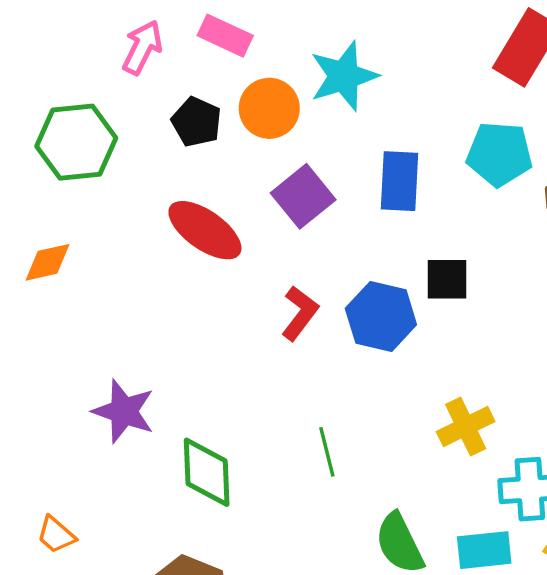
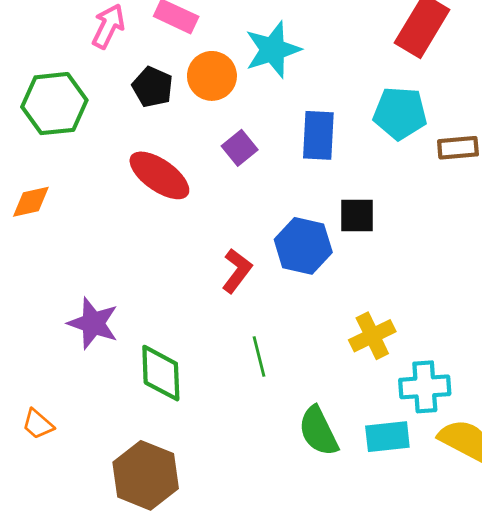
purple square: (303, 196) -> (240, 148), size x0.7
red L-shape: (300, 313) -> (237, 271), moved

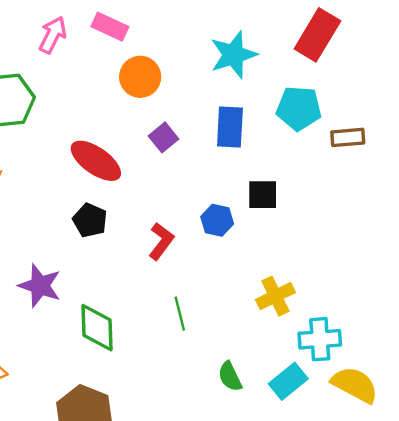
cyan star: (273, 50) -> (233, 55), moved
black pentagon: (153, 87) -> (90, 220), moved
blue hexagon: (303, 246) -> (217, 220), size x0.7
green semicircle: (318, 431) -> (230, 377), size x0.7
cyan rectangle: (387, 437) -> (288, 381), turned -33

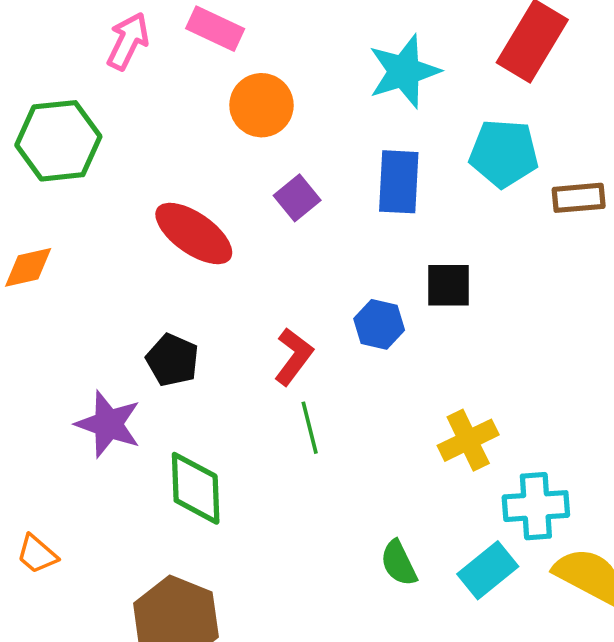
black pentagon: (90, 220) -> (172, 360), moved
green line: (180, 314) -> (310, 428), moved

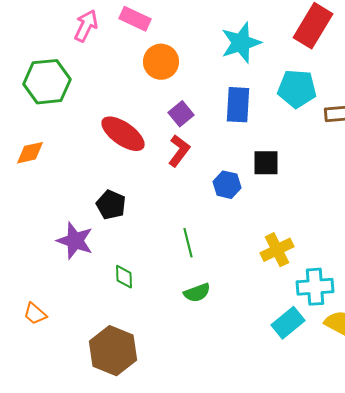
red L-shape: (294, 356) -> (179, 151), moved
green diamond: (196, 488) -> (124, 277), size x0.6
green semicircle: (399, 563) -> (197, 293), moved, turned -84

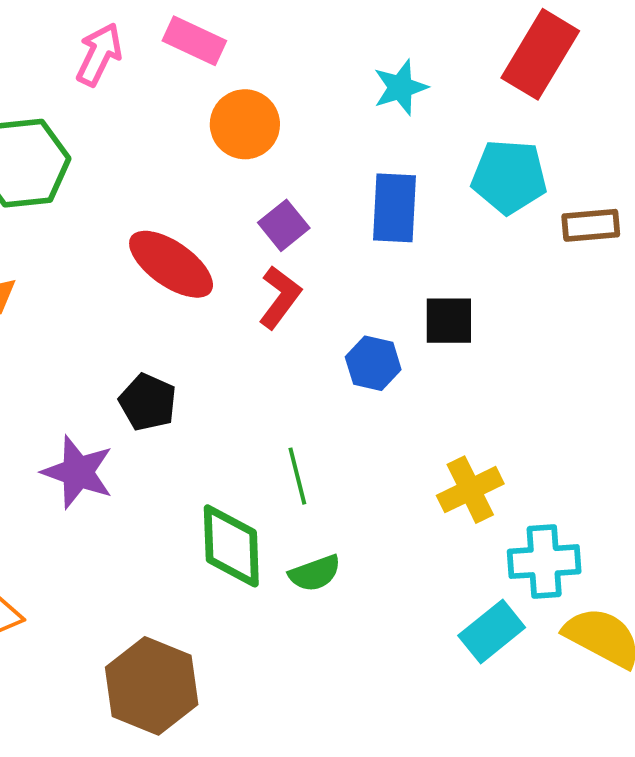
cyan star: (241, 43) -> (400, 87), size x0.7
green diamond: (124, 277) -> (231, 546), moved, size x1.8

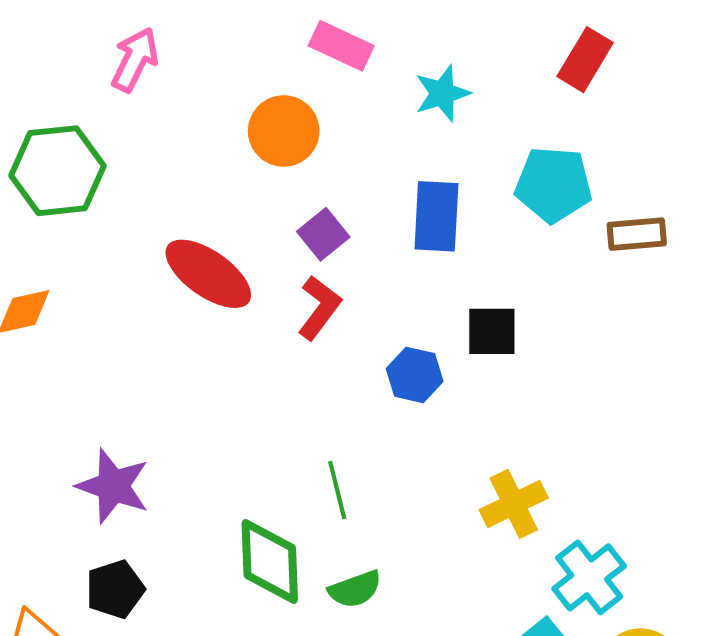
pink rectangle: (194, 41) -> (341, 46), moved
red rectangle: (540, 54) -> (585, 60), size x0.7
black pentagon: (148, 402) -> (115, 589), moved, turned 30
cyan cross: (544, 562) -> (589, 577), turned -34

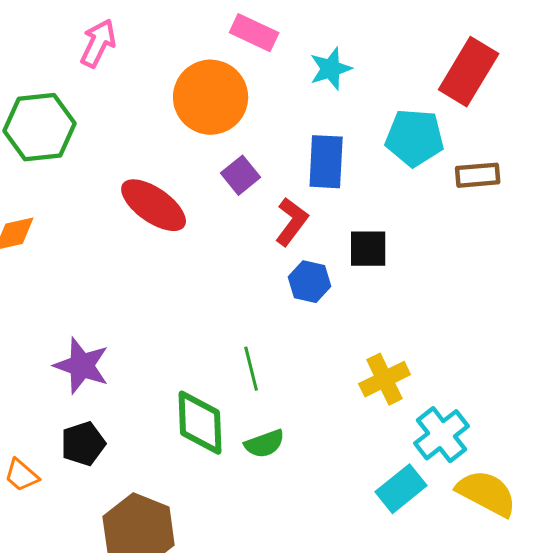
red rectangle: (585, 60) -> (469, 72), moved, size x1.4
orange circle: (284, 131) -> (211, 97), size x1.4
red L-shape: (319, 308) -> (292, 222), moved

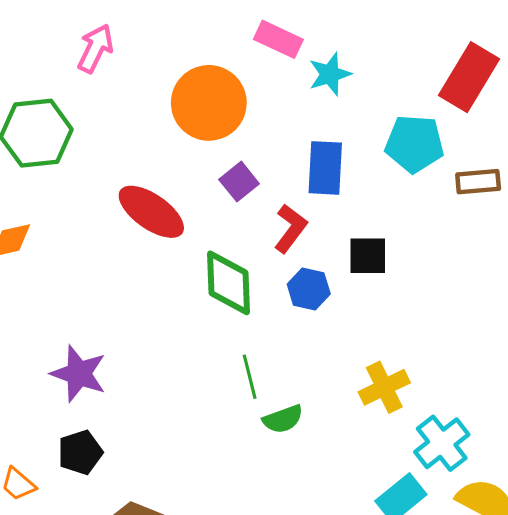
pink rectangle: (254, 33) -> (278, 39), moved
green diamond: (200, 423) -> (228, 283), moved
green semicircle: (265, 444) -> (283, 419), moved

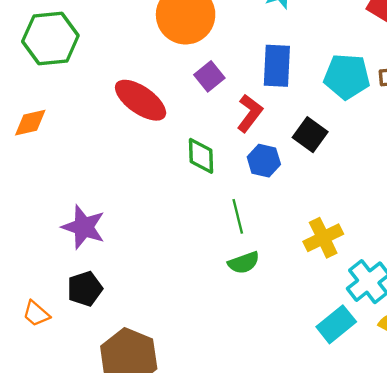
cyan pentagon: (415, 144) -> (347, 76), moved
black square: (368, 256) -> (310, 135), turned 36
green diamond: (228, 283) -> (201, 156), size x0.7
green line: (250, 377) -> (238, 216), moved

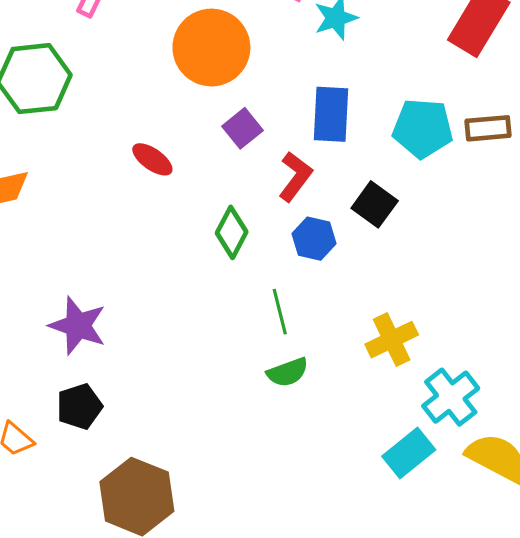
red ellipse: (141, 100) -> (152, 159), size x0.6
green diamond: (201, 156) -> (232, 232), turned 30

